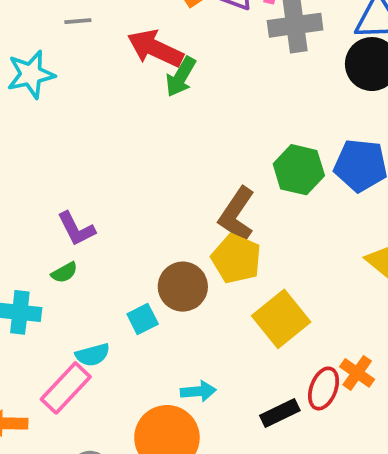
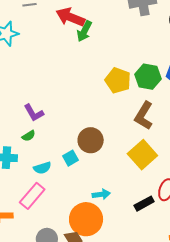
brown L-shape: (237, 214) -> (144, 116), moved
yellow pentagon: (236, 259) -> (118, 80), moved
cyan semicircle: (93, 355) -> (42, 168), moved

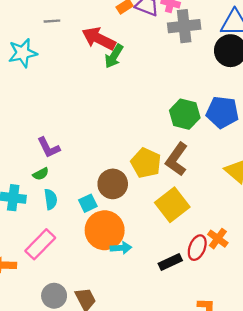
yellow pentagon: (118, 80) -> (146, 163), moved
cyan semicircle: (42, 168) -> (51, 199), moved, turned -84
orange circle: (86, 219) -> (105, 230), moved

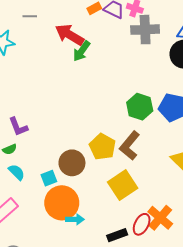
cyan semicircle: (51, 199) -> (17, 172), turned -42
orange cross: (218, 239) -> (160, 218), size x1.4

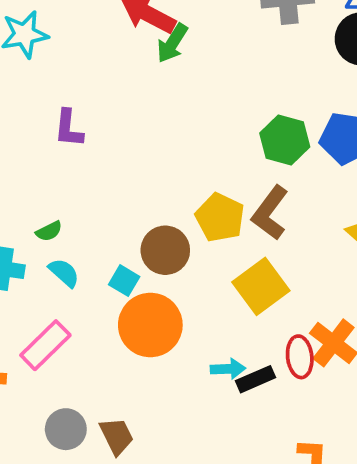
purple L-shape: (18, 127) -> (69, 128), moved, turned 30
cyan square: (49, 178) -> (124, 281), turned -35
cyan arrow: (75, 219) -> (228, 369), moved
red ellipse: (142, 224) -> (300, 357), turned -30

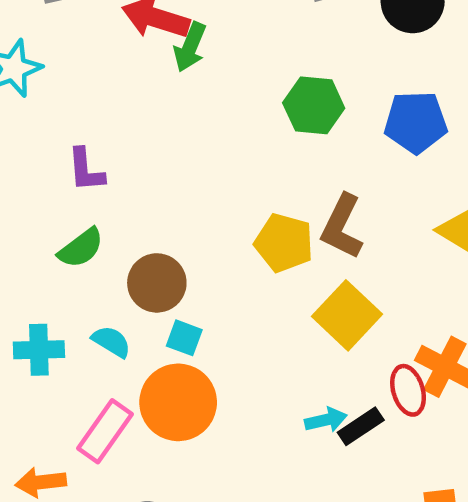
green hexagon: (285, 140) -> (314, 105), moved
green semicircle: (49, 231) -> (81, 248), moved, size x1.5
brown circle: (165, 250) -> (157, 283), moved
orange circle: (150, 325) -> (178, 402), moved

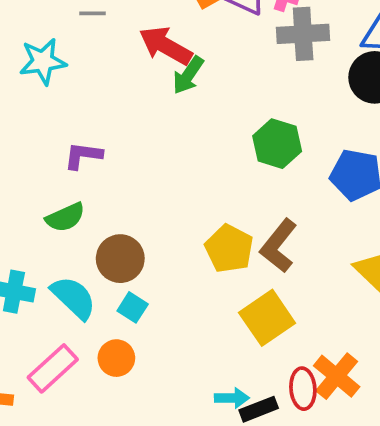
purple L-shape: (86, 170) -> (83, 155), turned 90
cyan semicircle: (111, 342) -> (74, 298), size x1.5
orange circle: (178, 402) -> (116, 358), size x0.6

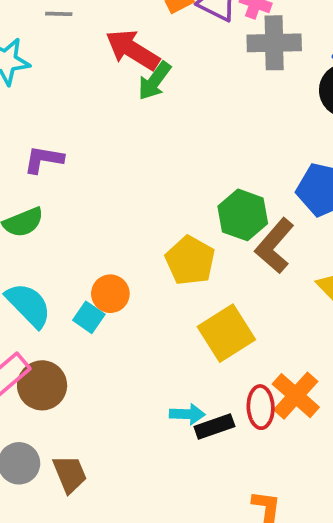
green hexagon: (277, 144) -> (243, 215), moved
brown L-shape: (279, 246) -> (275, 246), moved
brown circle: (120, 259) -> (42, 385), moved
orange circle: (116, 358) -> (110, 294), moved

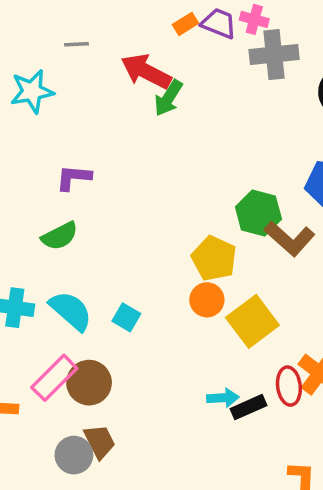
brown L-shape: (275, 246) -> (290, 239), turned -84
orange circle: (110, 294) -> (207, 300), moved
brown trapezoid: (70, 474) -> (100, 442), moved

